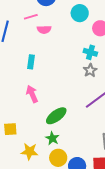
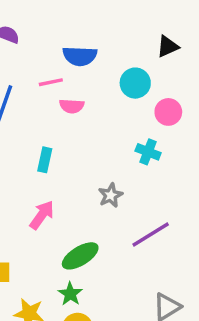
gray star: (90, 70) -> (111, 195), moved
pink arrow: (32, 94) -> (42, 215), turned 54

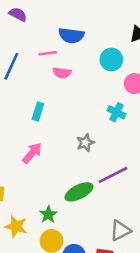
green ellipse: (80, 256) -> (79, 192), moved

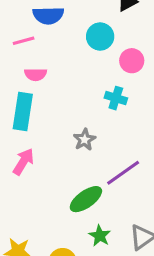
pink semicircle: (62, 73) -> (36, 74), moved
cyan rectangle: (38, 111) -> (23, 111), size x1.6
green star: (48, 214) -> (100, 236), moved

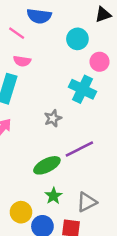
pink line: (24, 41) -> (17, 33), turned 42
cyan cross: (116, 98) -> (83, 89), size x1.5

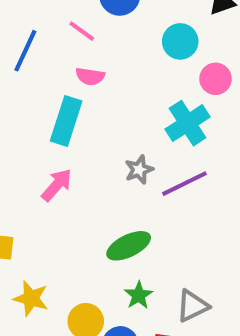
cyan cross: (83, 89) -> (188, 123), turned 30
purple line: (79, 149) -> (184, 184), moved

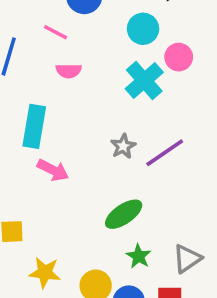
cyan rectangle: (66, 121) -> (34, 126), moved
cyan cross: (188, 123) -> (144, 81), moved
pink arrow: (57, 185) -> (53, 170), turned 84

